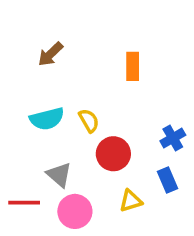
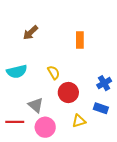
cyan semicircle: (47, 119) -> (17, 71), moved
blue rectangle: (168, 180) -> (101, 108), turned -48

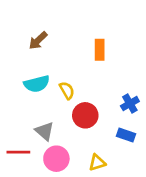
cyan semicircle: (17, 71) -> (37, 84), moved
yellow triangle: (79, 121) -> (97, 163), moved

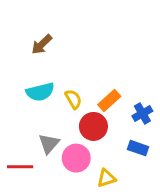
orange rectangle: (100, 50) -> (109, 101), moved, turned 48
gray triangle: (45, 131) -> (49, 144), turned 30
pink circle: (56, 159) -> (76, 158), moved

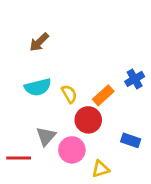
blue cross: (142, 113) -> (135, 79), moved

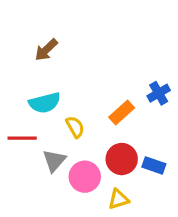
yellow semicircle: (69, 94) -> (75, 127), moved
red circle: (88, 120) -> (122, 159), moved
red line: (19, 158) -> (22, 138), moved

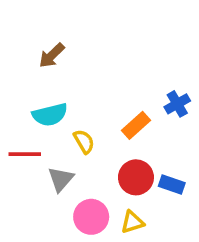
pink circle: (85, 177) -> (91, 217), moved

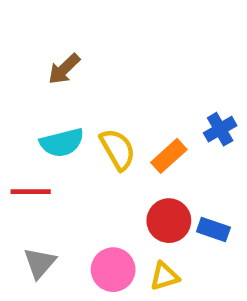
yellow semicircle: (84, 142) -> (118, 149), moved, size x1.4
gray triangle: (61, 179) -> (40, 263), moved

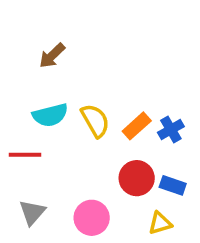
blue cross: (220, 129) -> (171, 130), moved
yellow triangle: (164, 276) -> (160, 223), moved

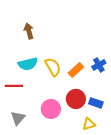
brown arrow: (52, 56) -> (29, 31), turned 119
blue cross: (171, 130) -> (99, 65), moved
pink circle: (92, 218) -> (51, 109), moved

